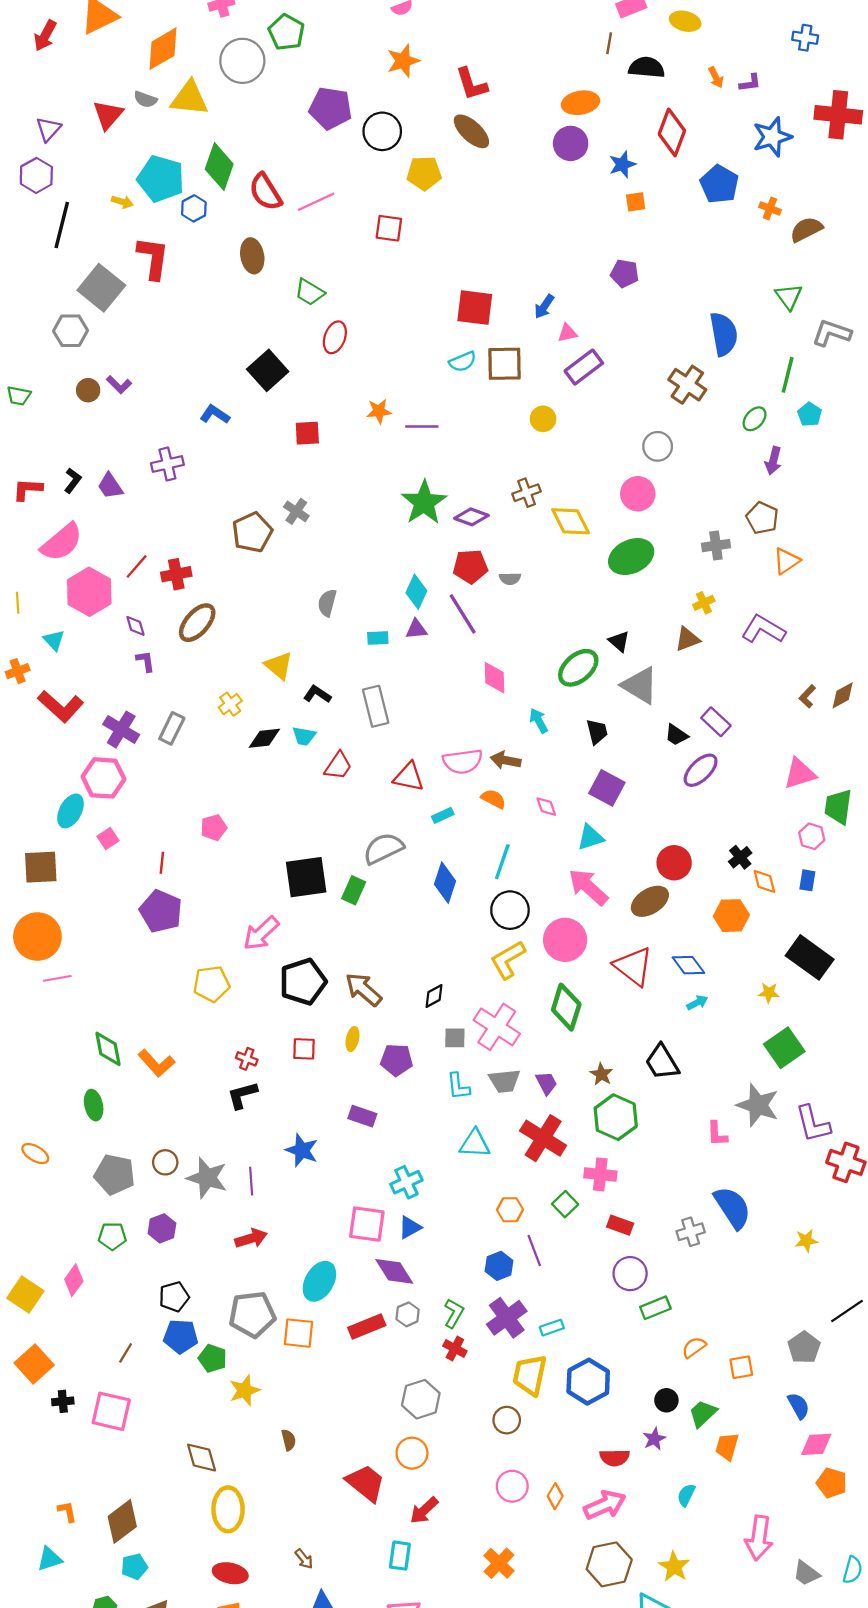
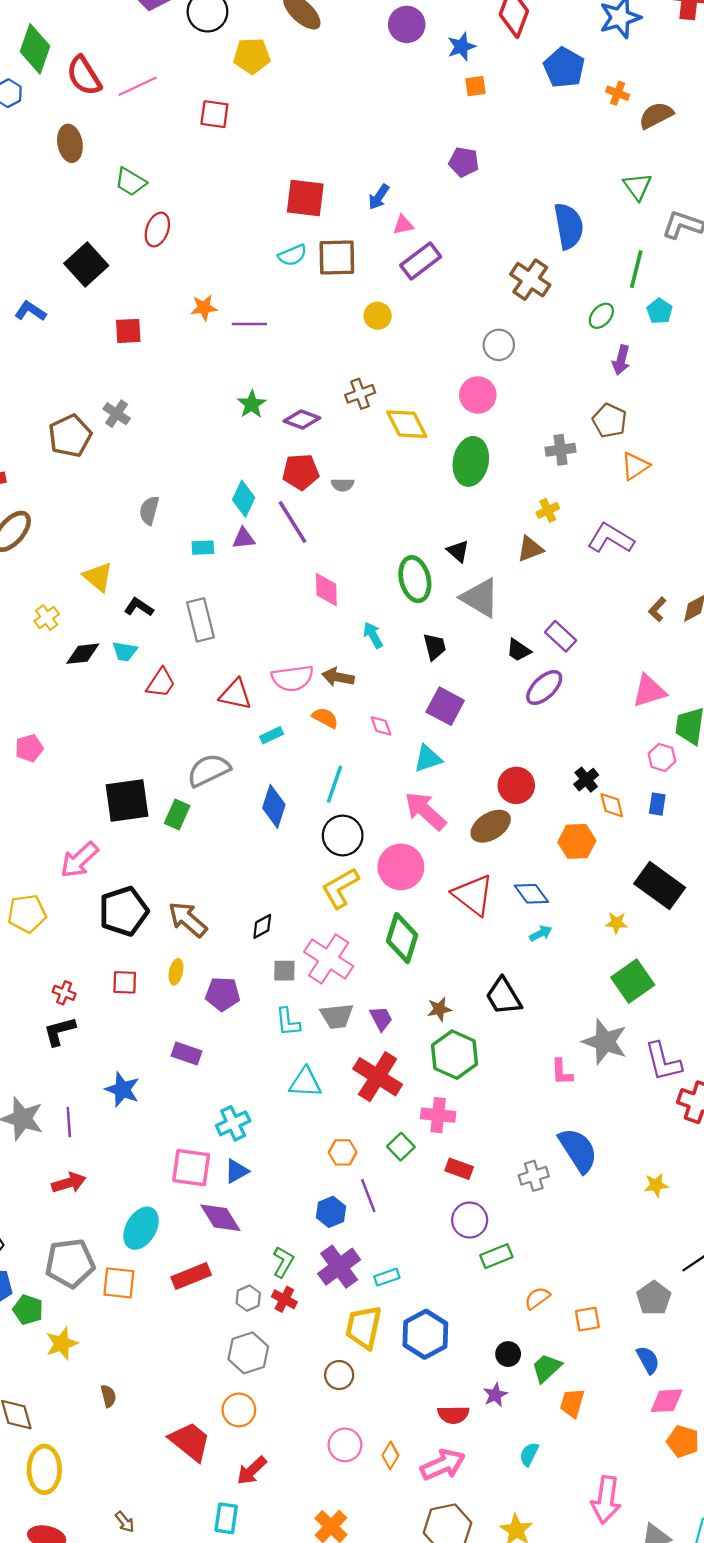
green star: (424, 503) -> (252, 404), size x0.6
green ellipse: (631, 557) -> (471, 461), turned -54
green ellipse: (578, 668) -> (415, 579), turned -63
brown star: (601, 1074) -> (439, 1009), turned 30
gray hexagon: (408, 1314) -> (248, 1298), moved

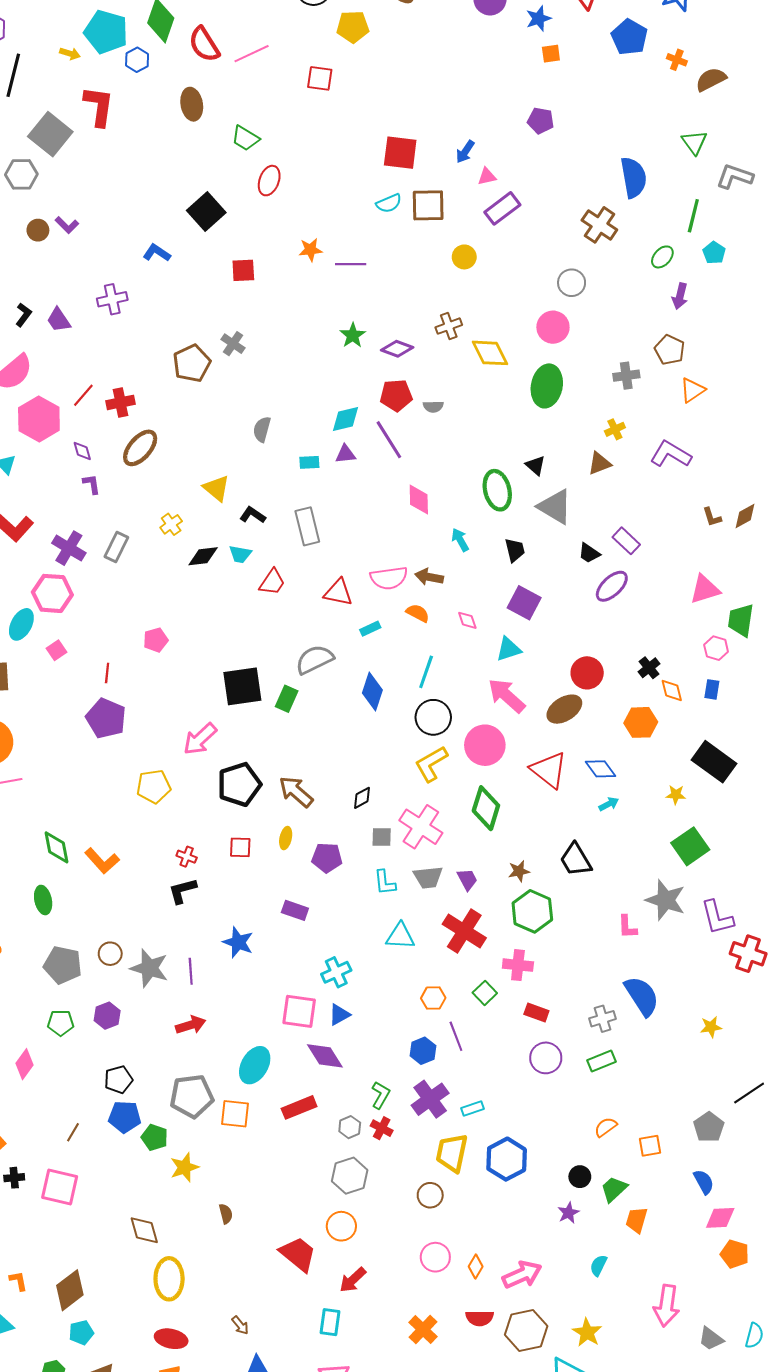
cyan diamond: (244, 499) -> (346, 419), turned 52
brown L-shape: (657, 609) -> (712, 517), turned -60
green rectangle: (496, 1256) -> (602, 1061), moved
red semicircle: (453, 1415) -> (480, 1318), moved

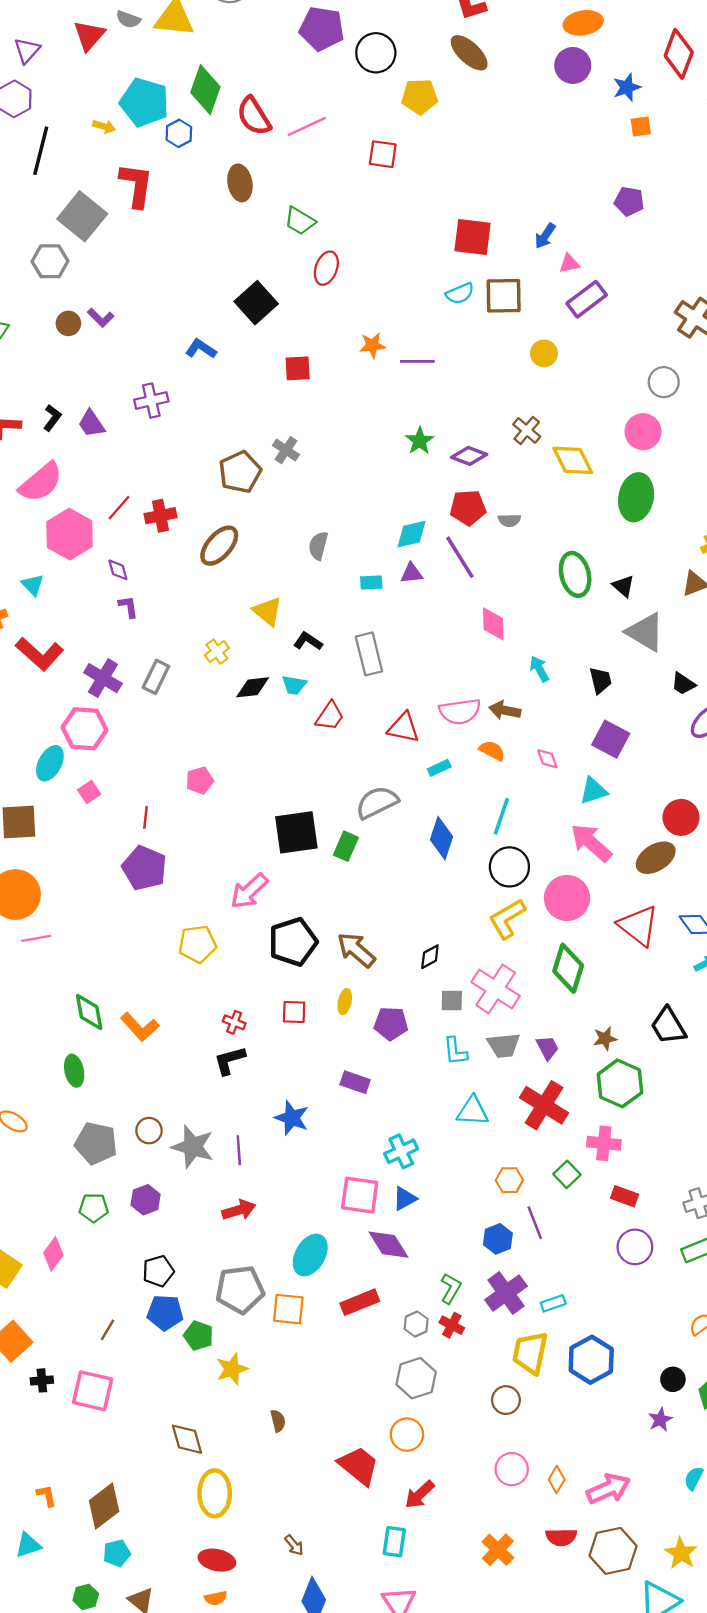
brown cross: (449, 326) -> (527, 430), turned -30
brown ellipse: (140, 448) -> (219, 546), moved
green ellipse: (497, 490) -> (575, 574), moved

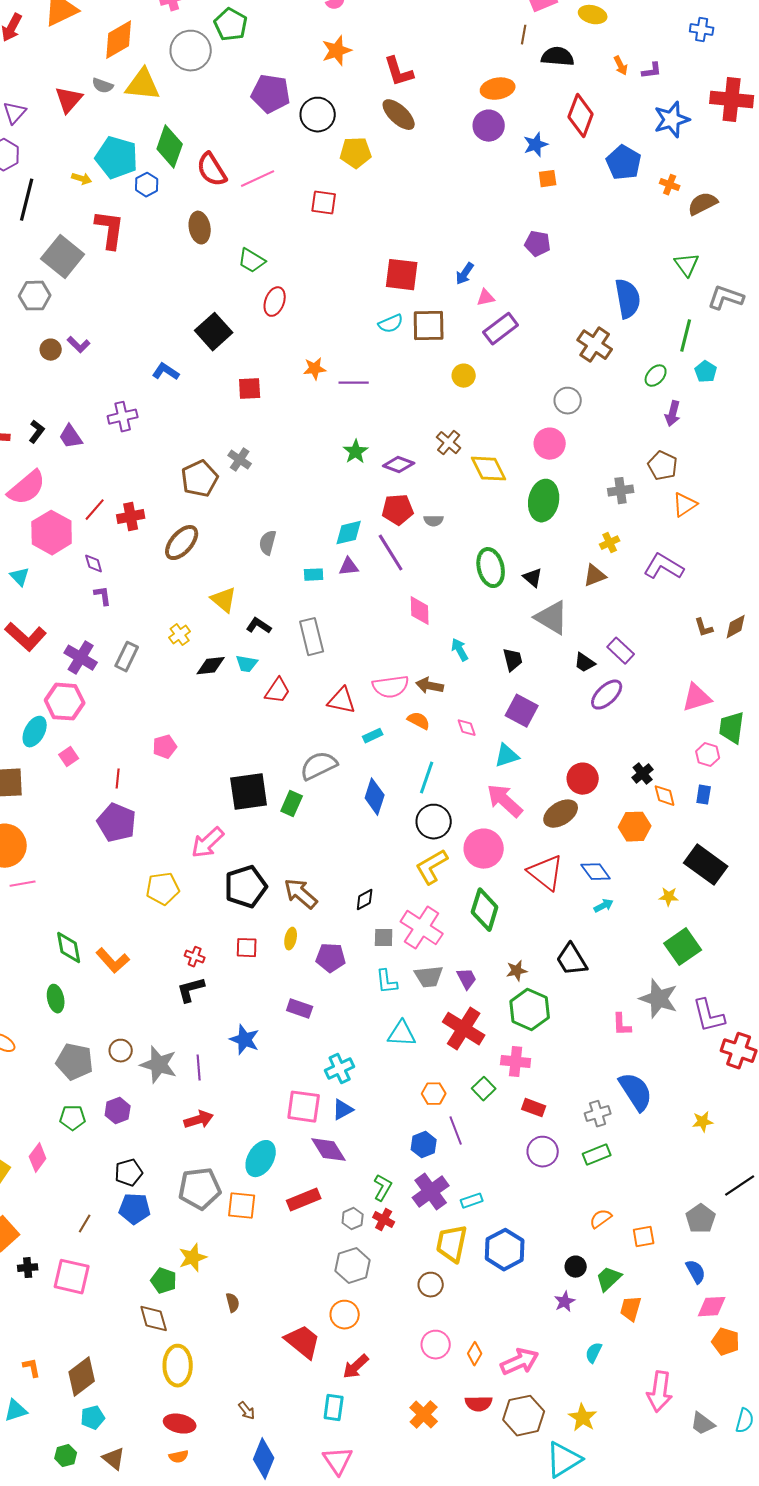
green pentagon: (199, 1336) -> (164, 1281), moved

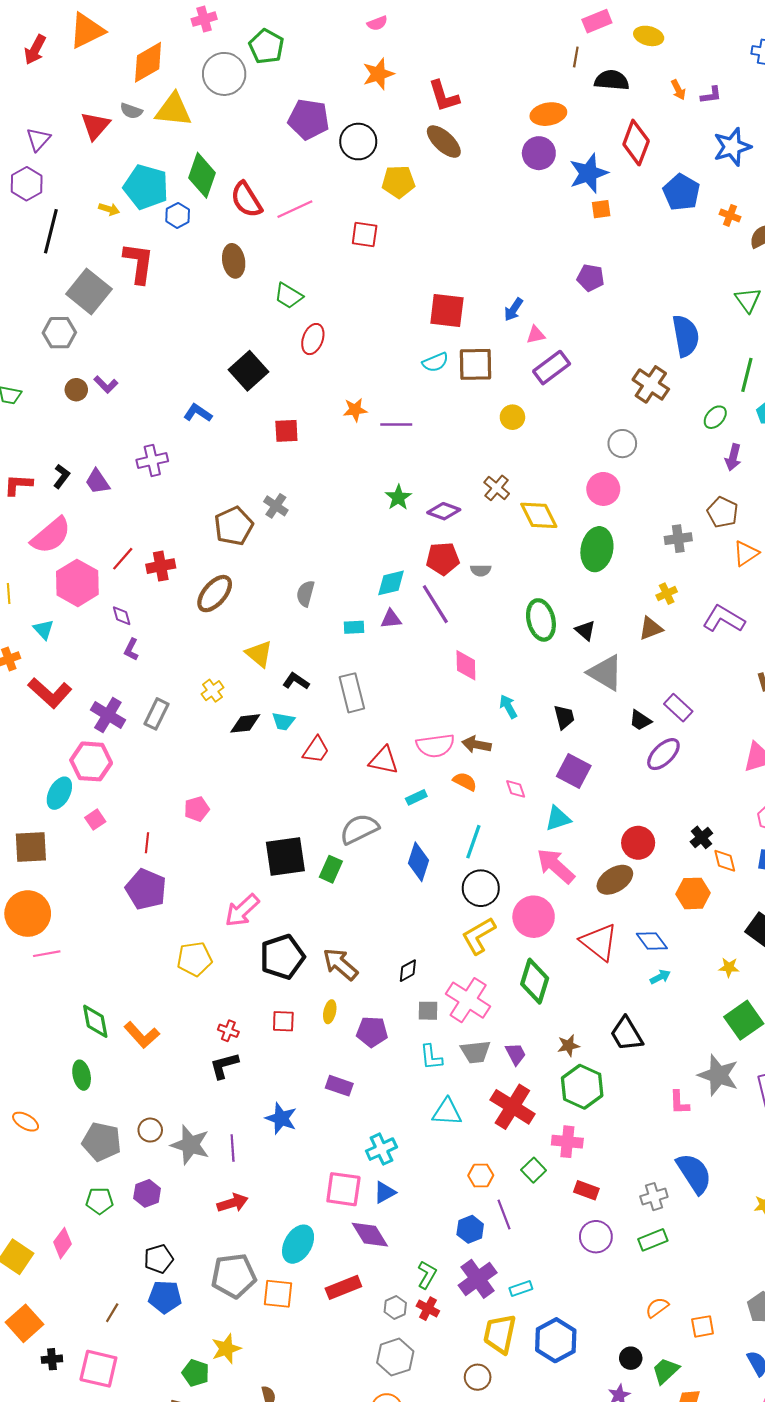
blue star: (536, 145) -> (588, 173), size x1.5
purple L-shape: (103, 596) -> (131, 650), turned -145

